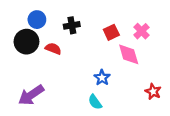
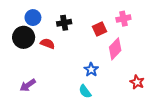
pink cross: (141, 31) -> (123, 19), moved, turned 32
pink diamond: (129, 54) -> (115, 49), turned 60
purple arrow: (31, 95) -> (28, 85), size x0.7

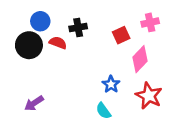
red semicircle: (48, 44) -> (58, 43), moved
red star: (137, 82) -> (149, 96), moved, size x1.5

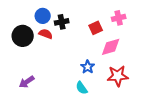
blue circle: (40, 21) -> (43, 16), moved
pink diamond: (140, 59) -> (111, 47), turned 30
red star: (149, 96) -> (118, 76), turned -30

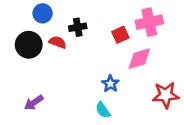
blue circle: (43, 16) -> (43, 13), moved
pink cross: (119, 18) -> (149, 22), size x1.5
red star: (118, 76) -> (166, 95), moved

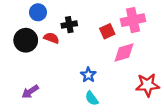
blue star: (110, 84) -> (88, 75), moved

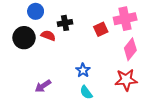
pink diamond: (124, 53) -> (130, 49), moved, turned -35
red star: (148, 85) -> (126, 80), moved
purple arrow: (30, 92) -> (43, 86), moved

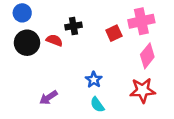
blue circle: (36, 11) -> (22, 13), moved

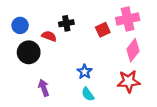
blue circle: (22, 13) -> (20, 25), moved
black circle: (27, 43) -> (29, 52), moved
purple arrow: (48, 97) -> (44, 88), turned 105

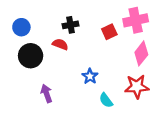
red semicircle: (49, 36) -> (60, 44), moved
cyan semicircle: (88, 94) -> (106, 100), moved

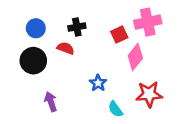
blue circle: (21, 27) -> (36, 28), moved
pink diamond: (141, 53) -> (135, 57), moved

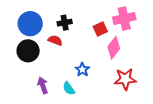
blue circle: (36, 28) -> (30, 24), size x1.5
cyan semicircle: (115, 109) -> (69, 88), moved

